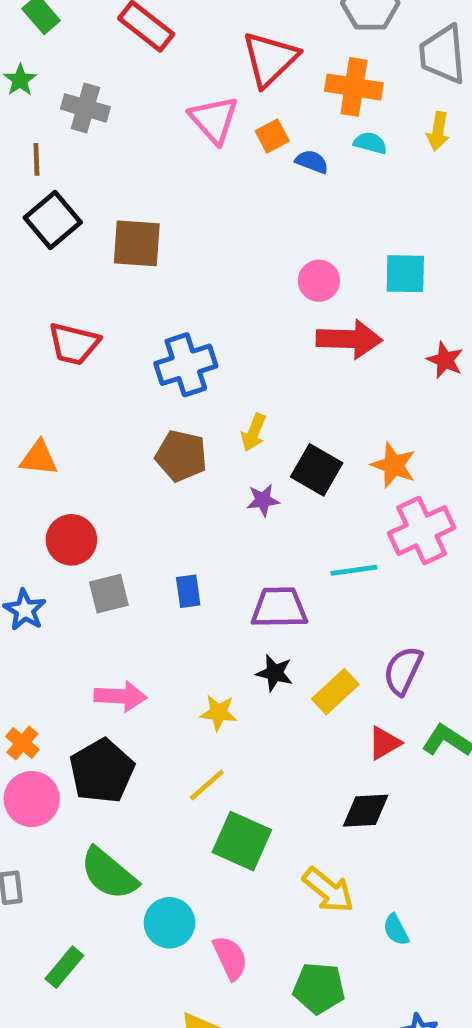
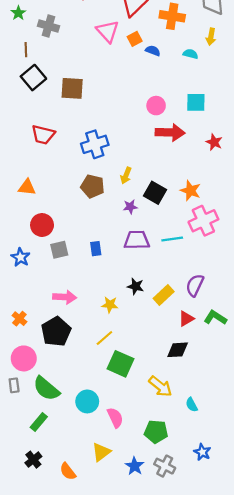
cyan semicircle: (370, 143) -> (191, 54), moved
purple trapezoid: (279, 608) -> (137, 240), moved
pink circle: (32, 799) -> (24, 358), moved
green semicircle: (109, 874) -> (46, 389), moved

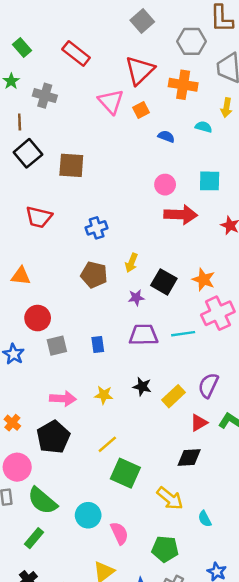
blue semicircle: (153, 51) -> (166, 136), moved
blue cross: (95, 144) -> (97, 228), size x0.7
yellow star: (110, 305) -> (104, 395), moved

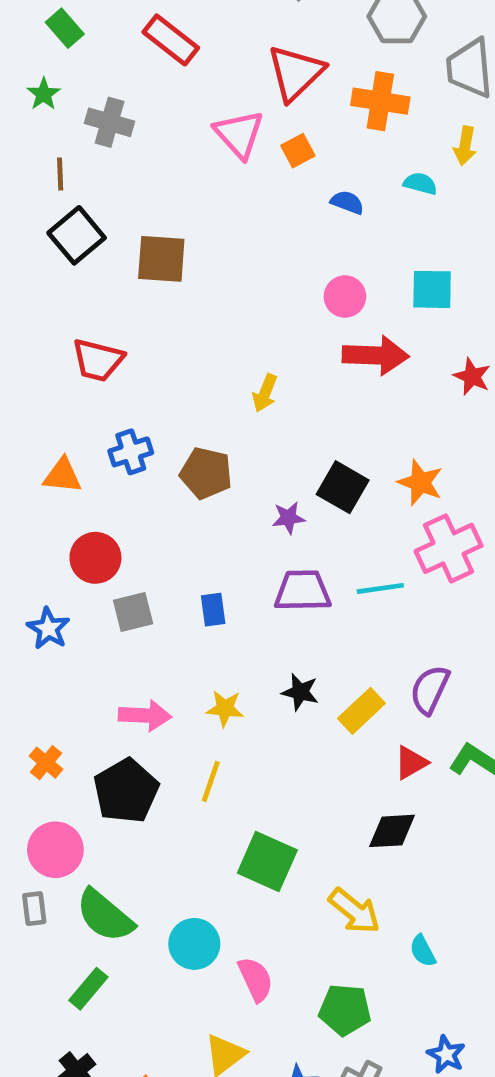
blue cross: (97, 228) -> (131, 452), moved
yellow arrow: (131, 263) -> (265, 393), moved
yellow line: (107, 444) -> (211, 781), moved, turned -30

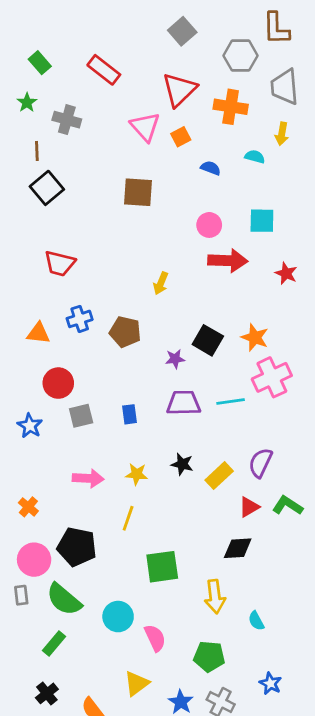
brown square: (161, 259) -> (138, 192), moved
black pentagon: (126, 791) -> (77, 547), moved, turned -30
green square: (267, 862) -> (162, 567), turned -32
yellow arrow: (354, 911) -> (215, 597), turned 44

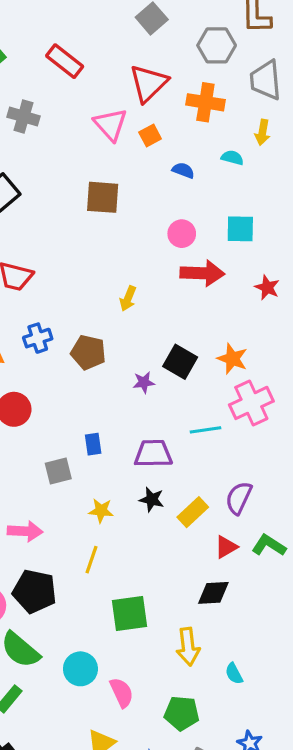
purple trapezoid: (184, 403) -> (153, 454), moved
gray square: (81, 416) -> (58, 471), moved
pink arrow: (88, 478) -> (25, 531), moved

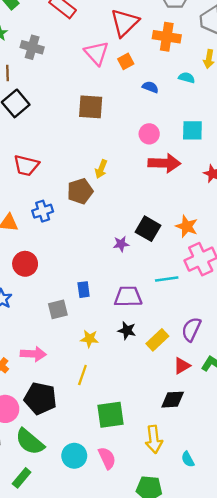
yellow arrow: (128, 299) -> (101, 169), moved
brown pentagon: (88, 352) -> (80, 191), moved, turned -30
pink semicircle: (122, 693) -> (107, 458), moved

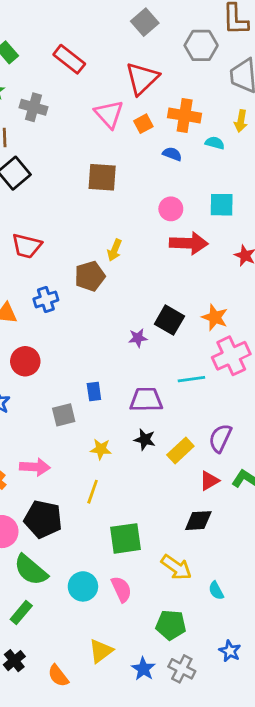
orange cross: (167, 37) -> (185, 115), moved
yellow arrow: (154, 439) -> (176, 567), turned -48

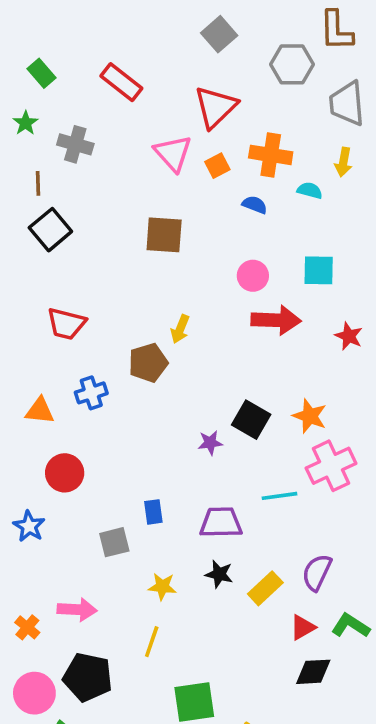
black diamond: (198, 521) -> (313, 672), moved

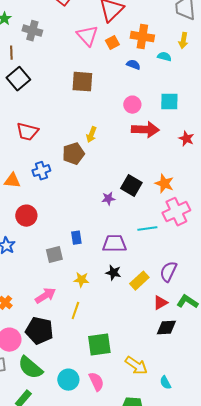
pink arrow: (77, 610) -> (45, 296), moved, turned -35

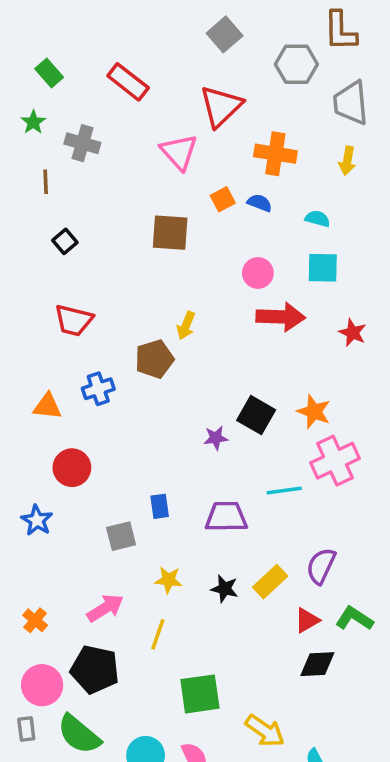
orange square: (112, 43) -> (223, 199), moved
cyan semicircle: (164, 57) -> (317, 219), moved
black square: (18, 79) -> (65, 241), moved, size x0.6
black star: (113, 273) -> (225, 589), moved

